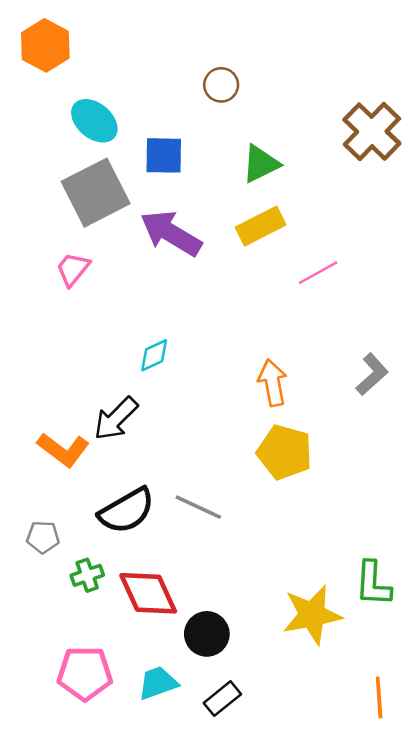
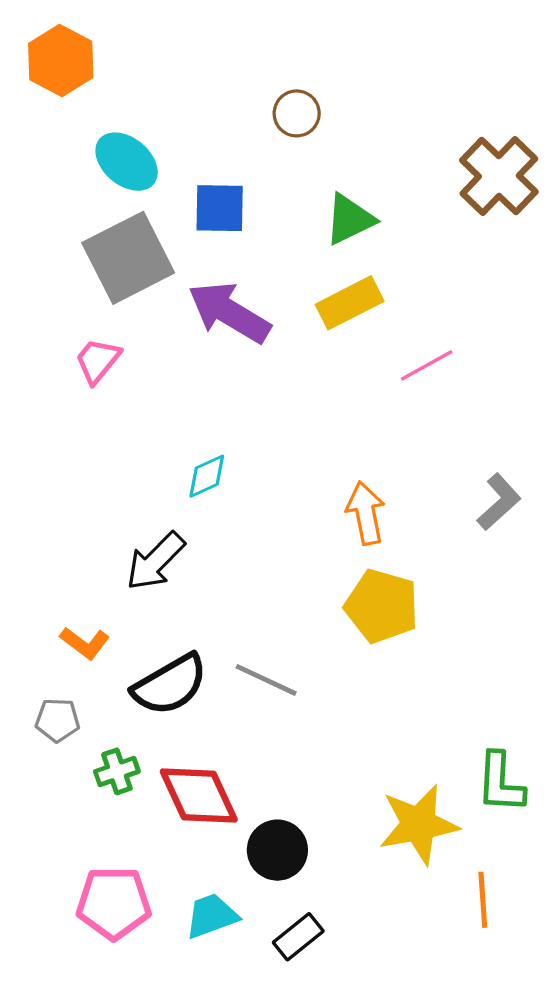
orange L-shape: (63, 450) -> (85, 643), moved, size x0.7
orange line: (379, 697) -> (483, 900), moved

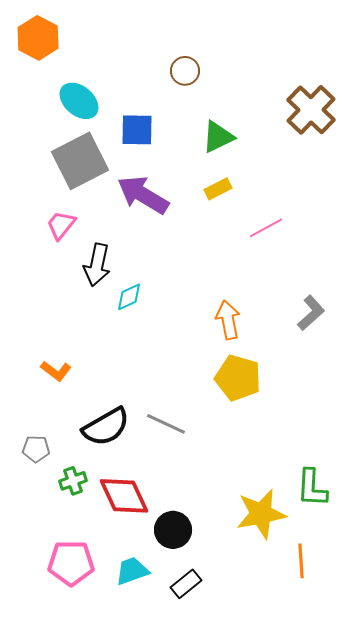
yellow rectangle: (350, 303) -> (218, 189), size x0.7
black arrow: (155, 561) -> (97, 265), moved, turned -33
orange L-shape: (85, 643) -> (56, 371), moved

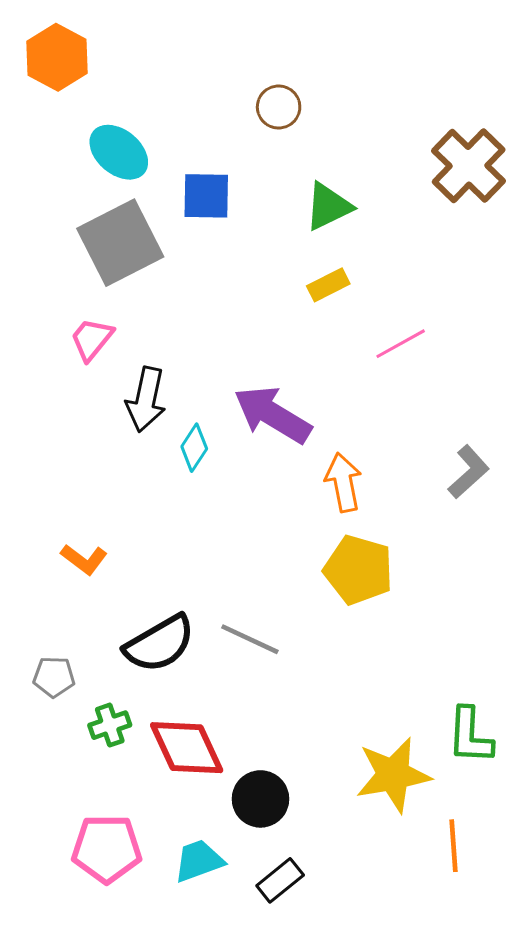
purple arrow: (143, 195) -> (273, 415), moved
cyan diamond: (129, 297) -> (194, 448), turned -32

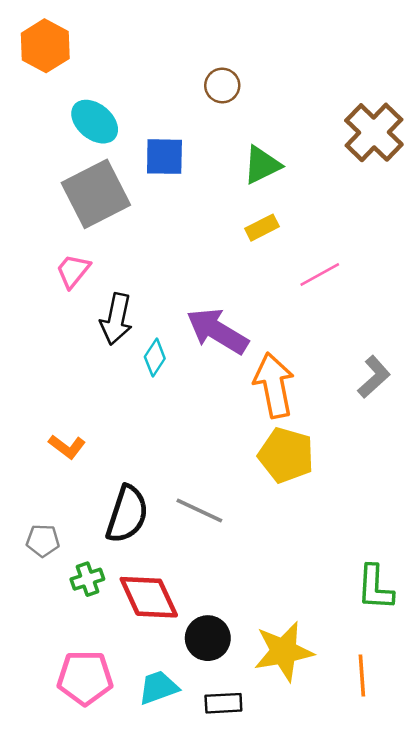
orange arrow: (343, 482) -> (274, 385), size x1.4
black semicircle: (159, 644) -> (127, 514), turned -42
yellow star: (393, 775) -> (284, 651), moved
black rectangle: (280, 880) -> (223, 703), turned 36

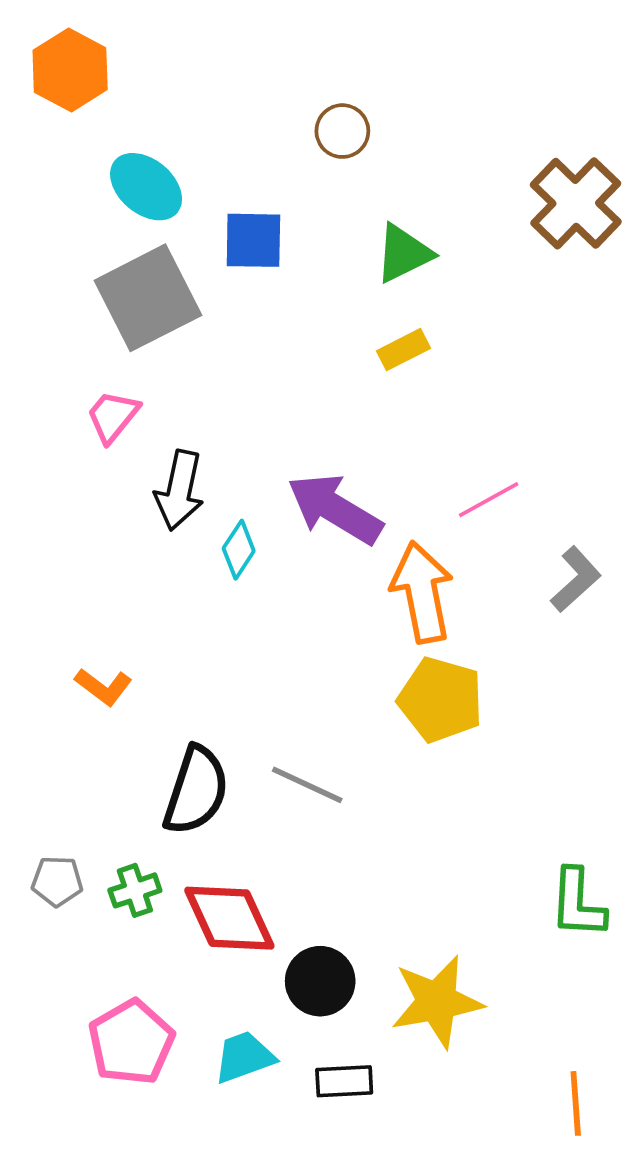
pink line: (320, 275) -> (489, 500), moved
gray pentagon: (43, 541) -> (57, 881), moved
orange line: (362, 675) -> (576, 1103), moved
pink pentagon: (85, 678) -> (131, 1042), turned -30

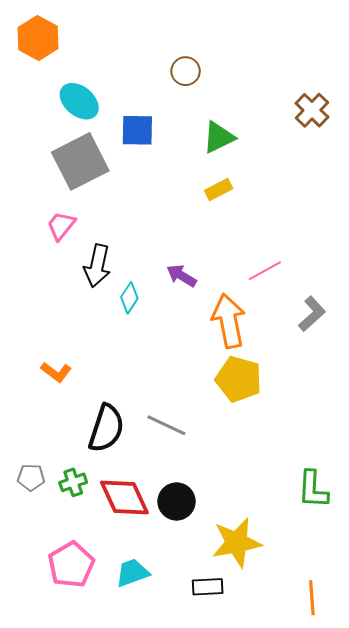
brown cross: (576, 203) -> (312, 110), size x0.7
purple arrow: (335, 509) -> (182, 276), size x0.6
black circle: (320, 981) -> (177, 501), moved
black rectangle: (344, 1081) -> (208, 587), moved

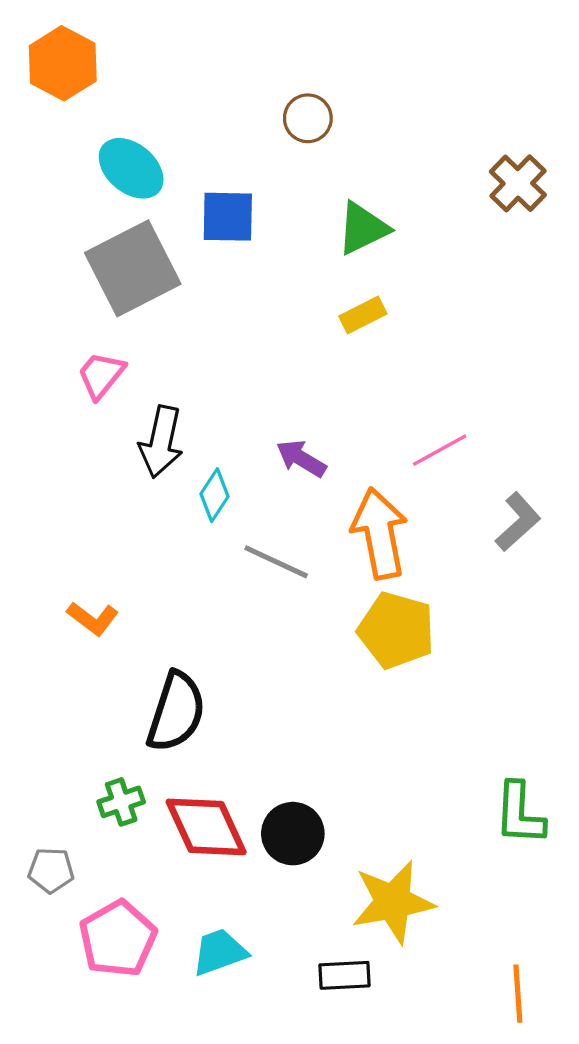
gray line: (166, 425) -> (276, 562), moved
gray pentagon: (31, 477) -> (51, 870), moved

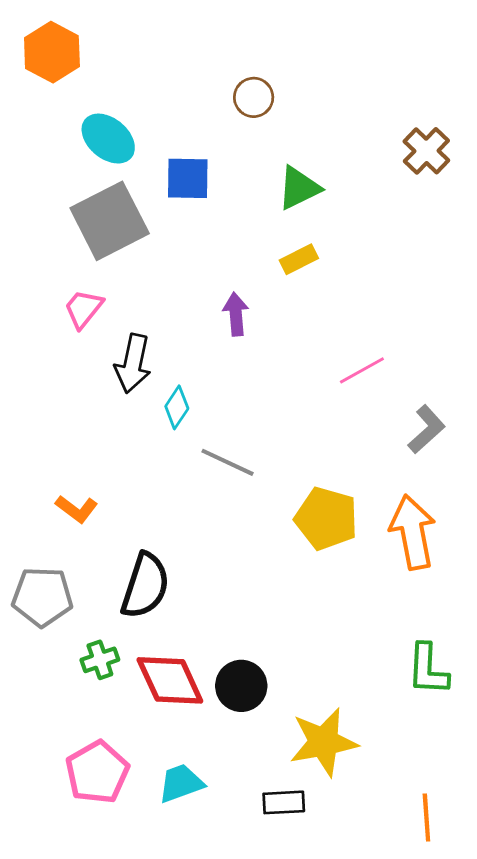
purple arrow: (301, 458) -> (236, 314), moved, turned 54
orange arrow: (380, 533) -> (413, 532), moved
gray pentagon: (51, 870) -> (42, 597), moved, size x1.6

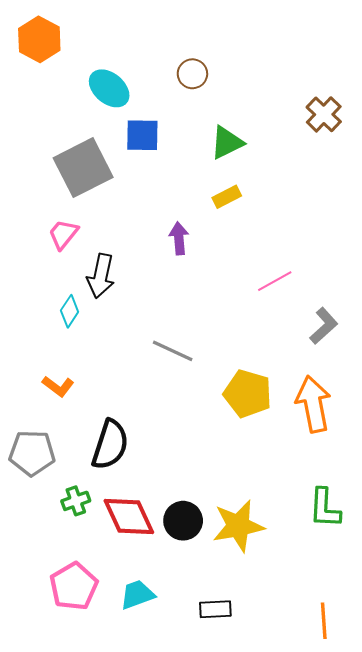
cyan ellipse: (108, 139) -> (109, 88), moved
cyan diamond: (177, 407) -> (70, 311), moved
yellow star: (324, 742) -> (238, 526), moved

